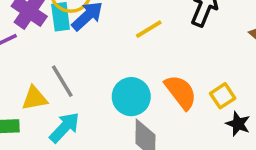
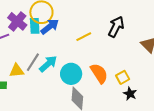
gray line: (62, 81) -> (33, 62), turned 60
cyan arrow: (65, 127) -> (48, 64), moved

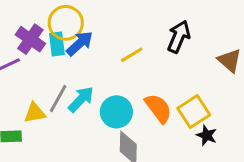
yellow square: (123, 77) -> (194, 112), size x1.5

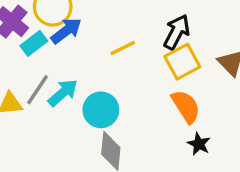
cyan rectangle: (57, 44) -> (34, 43), moved, turned 55
orange semicircle: (158, 108) -> (186, 107), moved
yellow square: (194, 112) -> (182, 62), moved

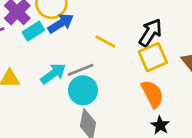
yellow line: (123, 48) -> (105, 42), turned 50
gray line: (37, 90) -> (81, 70), moved, turned 30

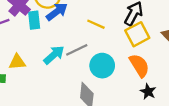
cyan rectangle: (33, 31) -> (34, 20), turned -60
cyan circle: (83, 90) -> (102, 66), moved

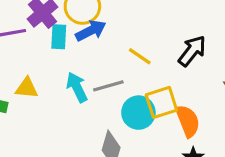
yellow square: (137, 34) -> (161, 102), moved
cyan arrow: (54, 55) -> (77, 87), turned -85

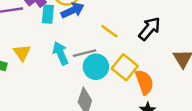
yellow triangle: (27, 88) -> (22, 53), turned 48
yellow square: (161, 102) -> (125, 67), turned -35
cyan circle: (138, 113) -> (96, 67), moved

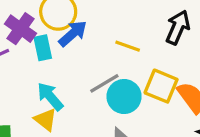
yellow triangle: (22, 53) -> (46, 120), moved
cyan arrow: (60, 53) -> (50, 96), moved

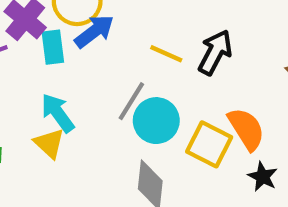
black arrow: (178, 27) -> (215, 52), moved
gray line: (104, 83) -> (131, 101), turned -32
yellow square: (161, 86) -> (209, 144), moved

